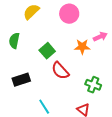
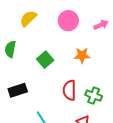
pink arrow: (100, 37) -> (101, 25), moved
red semicircle: (60, 71) -> (69, 90), moved, turned 42

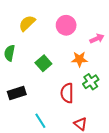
pink arrow: (101, 25) -> (97, 39), moved
green cross: (94, 96) -> (91, 82), moved, turned 35

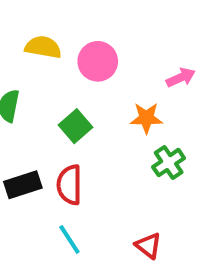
yellow semicircle: (27, 23) -> (43, 47), turned 54
pink circle: (66, 25) -> (98, 61), moved
red semicircle: (67, 93) -> (69, 185), moved

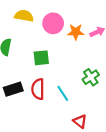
orange star: (146, 118) -> (76, 32), moved
green square: (76, 126) -> (41, 58), turned 35
cyan line: (69, 239) -> (63, 93), moved

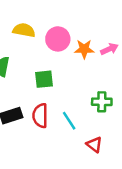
green cross: (91, 77) -> (102, 102), turned 35
red triangle: (80, 121) -> (94, 145), moved

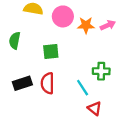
cyan line: (69, 121) -> (83, 88), moved

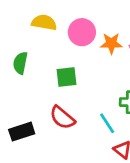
black rectangle: (22, 83) -> (22, 132), moved
red semicircle: (48, 83) -> (62, 118), turned -50

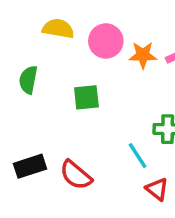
red semicircle: (62, 118) -> (76, 175), moved

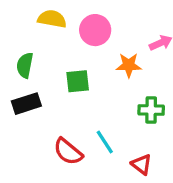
orange star: (143, 55) -> (129, 65), moved
cyan line: (138, 156) -> (105, 142), moved
black rectangle: (30, 166) -> (26, 104), moved

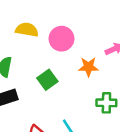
green square: (78, 81) -> (47, 80), turned -30

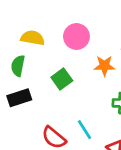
yellow semicircle: (27, 30) -> (33, 38), moved

